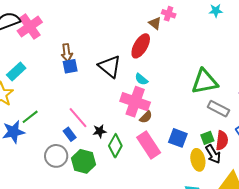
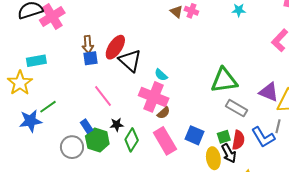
brown triangle: (155, 23) -> (176, 12), moved
red ellipse: (141, 46) -> (115, 47), moved
cyan rectangle: (16, 71) -> (36, 61), turned 30
pink line: (78, 118) -> (103, 96), moved
green hexagon: (83, 161) -> (97, 140), moved

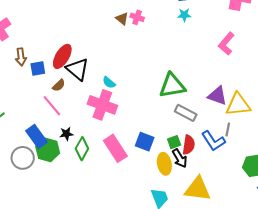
brown arrow: (88, 44) -> (21, 57), moved
brown semicircle: (164, 113) -> (59, 85), moved
blue rectangle: (87, 126) -> (36, 136), size x1.6

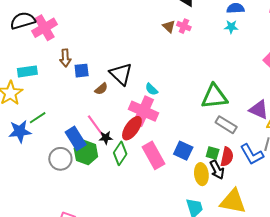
red ellipse: (62, 56) -> (132, 128), moved
pink line: (52, 106) -> (96, 125), moved
green square: (174, 142) -> (213, 153), turned 32

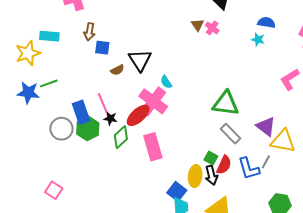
blue square: (183, 151) -> (177, 192), moved

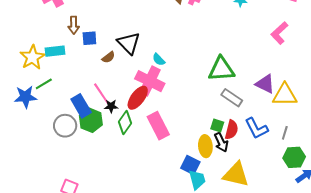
cyan rectangle: (49, 36) -> (55, 51), moved
yellow star: (28, 53) -> (32, 57), moved
gray line: (266, 162) -> (285, 133), moved

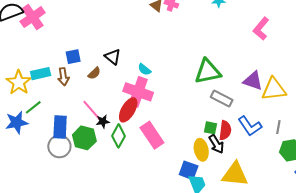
brown arrow: (74, 25) -> (63, 77), moved
black triangle: (129, 43) -> (113, 57), size x0.7
blue rectangle: (81, 106) -> (60, 127), moved, turned 40

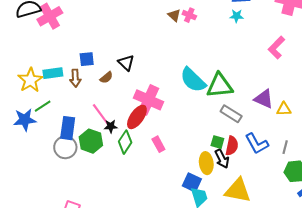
cyan semicircle: (144, 69) -> (193, 80), moved, size x2.0
yellow triangle: (274, 89) -> (284, 109), size x0.6
pink rectangle: (152, 135) -> (158, 144), size x0.6

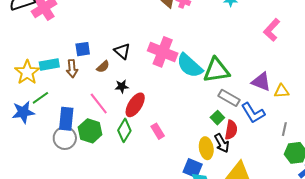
pink cross: (149, 100) -> (163, 52), moved
black star: (111, 126) -> (122, 86), moved
green square: (217, 142) -> (217, 118), moved, turned 32
blue L-shape: (257, 144) -> (253, 113), moved

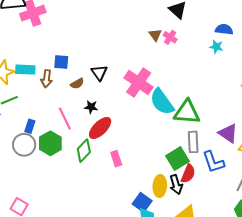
gray rectangle: (229, 98) -> (193, 142), turned 45
green square: (217, 118) -> (177, 159), size x1.6
blue rectangle: (66, 119) -> (30, 126), size x0.6

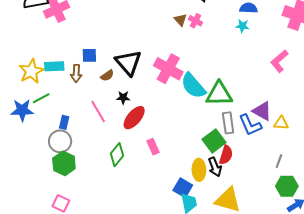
black triangle: (99, 73) -> (128, 63), size x1.6
green hexagon: (50, 143) -> (64, 163), moved
green diamond: (84, 151) -> (117, 155), moved
blue L-shape: (213, 162) -> (250, 125), moved

